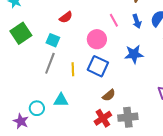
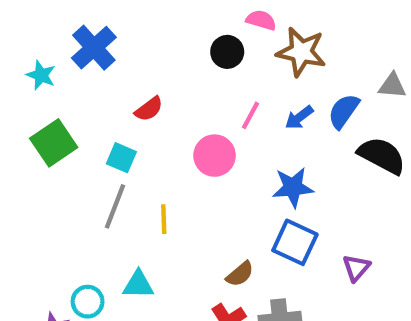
pink line: (114, 20) -> (250, 115), turned 56
blue arrow: (137, 21) -> (299, 117), turned 72
blue square: (98, 66) -> (295, 242), moved

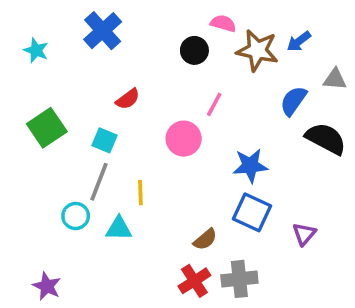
blue cross: (94, 48) -> (103, 31), moved
cyan star: (41, 75) -> (36, 50), moved
blue arrow: (299, 117) -> (299, 41), moved
cyan triangle: (138, 285) -> (119, 229), moved
cyan circle: (88, 302) -> (76, 216), moved

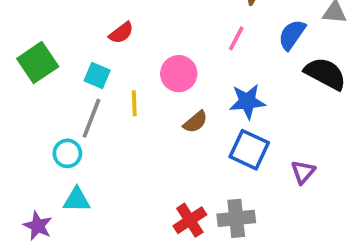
pink line: (214, 104) -> (236, 38), moved
yellow line: (140, 193) -> (134, 103), moved
cyan triangle: (119, 229) -> (77, 200), moved
brown semicircle: (205, 239) -> (195, 122), moved

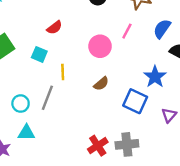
pink circle: (179, 74) -> (100, 46), moved
blue star: (247, 101) -> (155, 77), moved, turned -30
gray line: (92, 118) -> (47, 98), moved

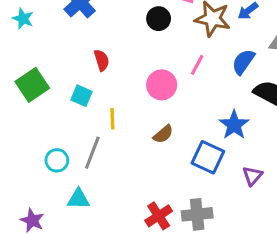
red semicircle: (54, 28) -> (102, 60), turned -70
cyan triangle: (26, 133) -> (78, 199), moved

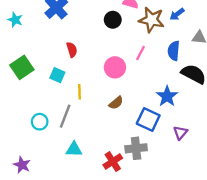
blue semicircle: (243, 62) -> (174, 51), turned -30
cyan triangle: (78, 199) -> (74, 149), moved
gray cross: (197, 214) -> (136, 148), moved

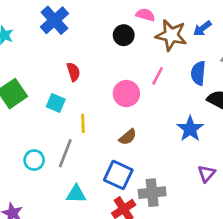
blue square: (148, 119) -> (118, 175), moved

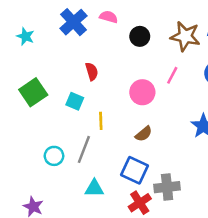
pink semicircle: (145, 15) -> (109, 17), moved

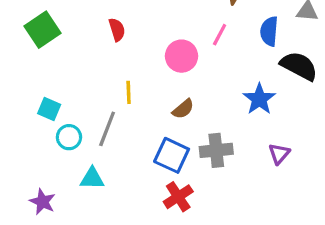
green square: (33, 92) -> (43, 30), moved
cyan square: (75, 101) -> (49, 109), moved
gray cross: (167, 187) -> (216, 150), moved
cyan triangle: (94, 188) -> (92, 179), moved

